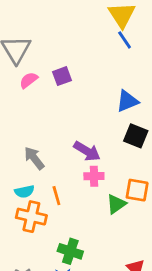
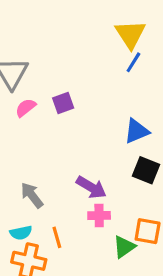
blue line: (125, 40) -> (133, 62), turned 66

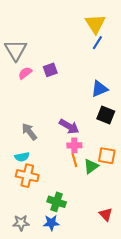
orange line: (57, 237) -> (74, 160), moved

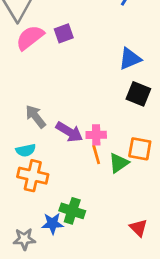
pink semicircle: (25, 73) -> (30, 38), size x1.5
purple arrow: (69, 126) -> (69, 132), moved
blue star: (51, 223) -> (52, 224), moved

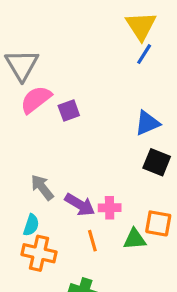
purple square: (64, 33) -> (69, 111), moved
cyan semicircle: (26, 150) -> (31, 225), turned -60
orange line: (96, 155) -> (92, 241), moved
green triangle: (119, 163) -> (135, 239), turned 30

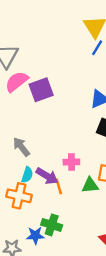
purple square: (69, 111) -> (41, 90), size x1.5
purple arrow: (80, 205) -> (47, 176), moved
cyan semicircle: (31, 225) -> (27, 175), moved

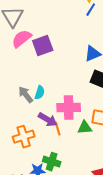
pink cross: (71, 162) -> (69, 108), size x1.6
cyan semicircle: (27, 175) -> (40, 93), moved
orange cross: (19, 196) -> (24, 137), turned -30

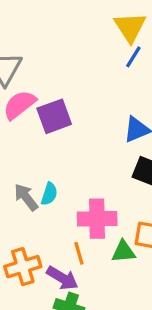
purple arrow: (48, 120) -> (62, 278), moved

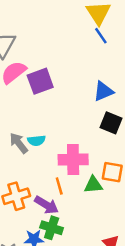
blue line: (133, 57) -> (101, 36), turned -66
cyan semicircle: (49, 194) -> (36, 141), turned 66

